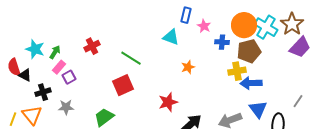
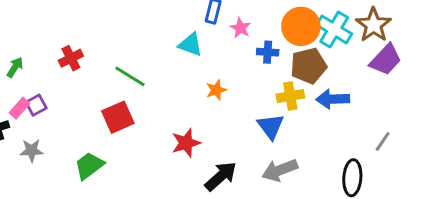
pink rectangle: (59, 67) -> (19, 108), moved
blue arrow: (251, 83) -> (333, 99), moved
blue triangle: (258, 109) -> (271, 126), moved

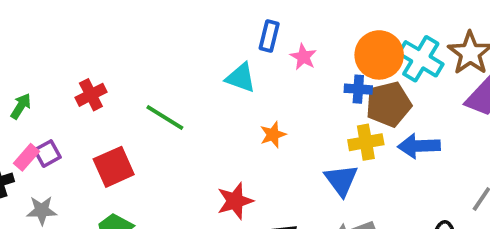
blue cross: (268, 52) -> (358, 89), moved
red square: (118, 117) -> (114, 167), moved

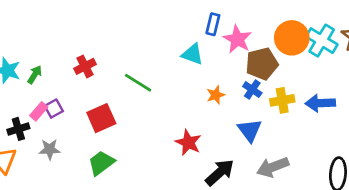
pink star: (303, 57) -> (237, 39), size x1.5
blue cross: (358, 89) -> (252, 90), moved, turned 30
brown pentagon: (389, 104) -> (262, 64), moved
blue triangle: (341, 180) -> (250, 130), moved
red star: (235, 201) -> (188, 143), turned -30

